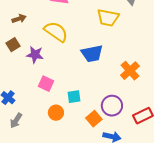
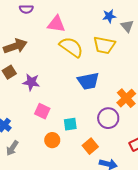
brown arrow: (19, 19) -> (15, 46), size x1.6
yellow semicircle: (56, 32) -> (71, 47), moved
purple circle: (112, 106) -> (108, 118), moved

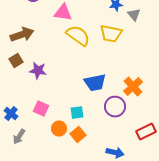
blue trapezoid: (88, 81) -> (95, 83), moved
pink square: (42, 111) -> (41, 109), moved
orange square: (90, 146) -> (78, 135), moved

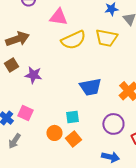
yellow semicircle: (78, 36) -> (73, 40), turned 120
purple circle: (115, 107) -> (113, 124), moved
pink square: (41, 109) -> (25, 113), moved

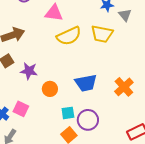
purple circle: (113, 124) -> (88, 120), moved
orange circle: (54, 133) -> (50, 89), moved

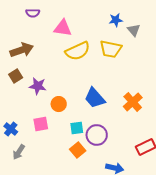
blue trapezoid: (86, 83) -> (95, 98), turned 60
pink square: (21, 109) -> (41, 124), moved, turned -35

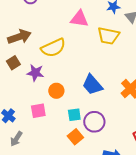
pink triangle: (63, 28) -> (79, 19), moved
yellow semicircle: (78, 51) -> (53, 48), moved

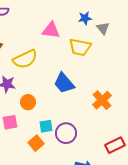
blue trapezoid: (92, 85) -> (64, 83), moved
orange square: (75, 137) -> (36, 143), moved

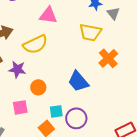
pink triangle: (51, 30) -> (48, 15), moved
blue trapezoid: (64, 83) -> (78, 81), moved
orange cross: (102, 100) -> (108, 58), moved

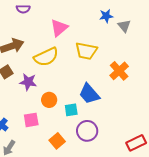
pink triangle: (48, 15) -> (59, 28), turned -48
yellow trapezoid: (90, 32) -> (86, 51), moved
cyan square: (56, 111) -> (71, 110), moved

